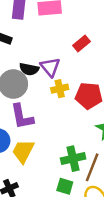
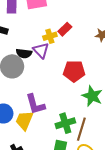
yellow cross: (60, 89) -> (50, 36), moved
purple L-shape: (22, 117) -> (35, 104), moved

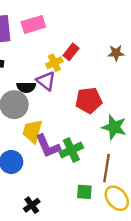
yellow trapezoid: (24, 120) -> (32, 131), moved
green cross: (65, 123) -> (71, 150), moved

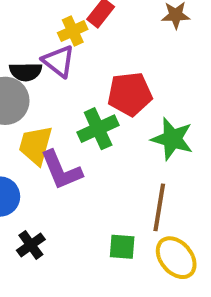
green cross: (71, 150) -> (98, 129), moved
black cross: (32, 205) -> (31, 245), moved

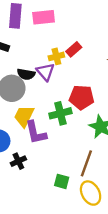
black cross: (31, 245) -> (18, 161), moved

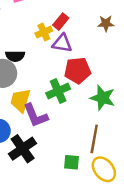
purple triangle: (45, 72) -> (62, 43), moved, turned -30
black cross: (18, 161) -> (23, 149), size x1.6

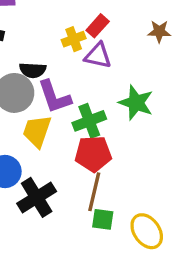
red pentagon: (78, 70) -> (93, 154), moved
green star: (103, 98) -> (136, 103), moved
purple L-shape: (36, 116) -> (54, 97), moved
brown line: (94, 139) -> (94, 192), moved

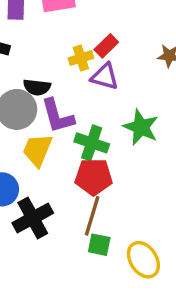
green cross: (89, 121) -> (92, 143), turned 36

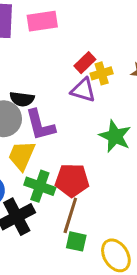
yellow cross: (81, 58) -> (102, 73), moved
green cross: (92, 143) -> (40, 186), moved

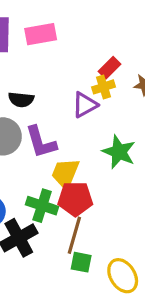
red rectangle: (85, 63) -> (110, 68), moved
purple triangle: (83, 90) -> (85, 105), turned -44
black semicircle: (22, 99) -> (21, 100), moved
yellow trapezoid: (22, 156) -> (65, 173), moved

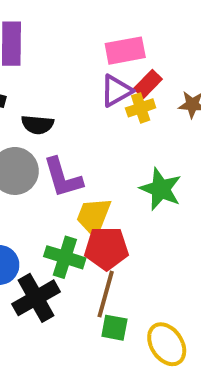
pink rectangle: (41, 34) -> (125, 51), moved
purple triangle: (85, 105) -> (116, 91), moved

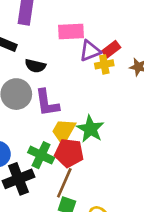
pink rectangle: (125, 51) -> (71, 32), moved
green star: (161, 189) -> (90, 129), moved

